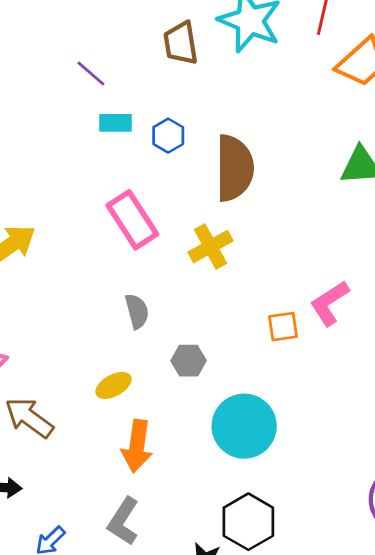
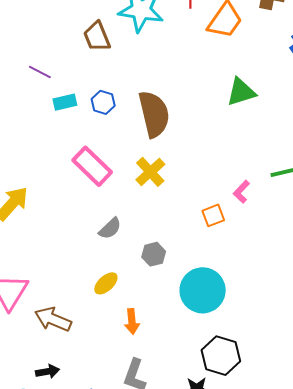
pink L-shape: (329, 303) -> (241, 192), size x0.7
gray semicircle: (137, 311) -> (110, 228), turned 75
orange arrow: (137, 446) -> (132, 321), size x0.7

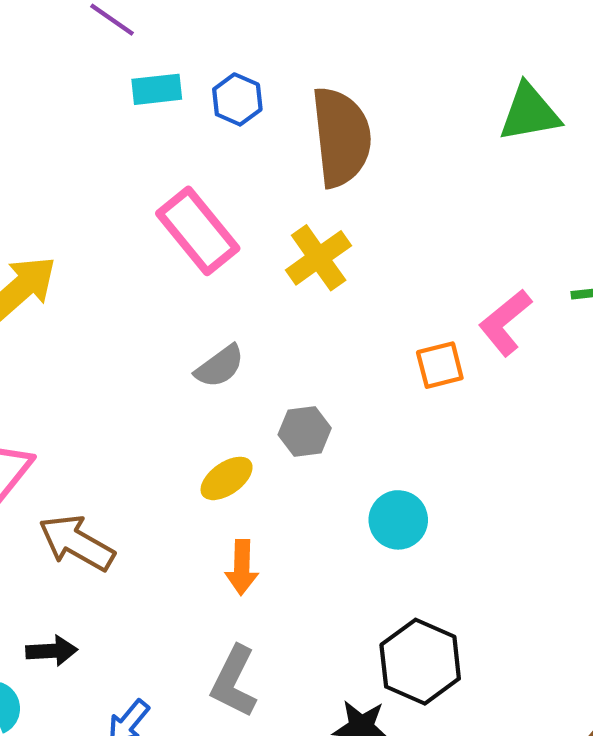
pink L-shape: (241, 192) -> (505, 322), size x1.4
yellow ellipse: (106, 283) -> (227, 478), moved
cyan circle: (203, 290) -> (398, 520), size x0.6

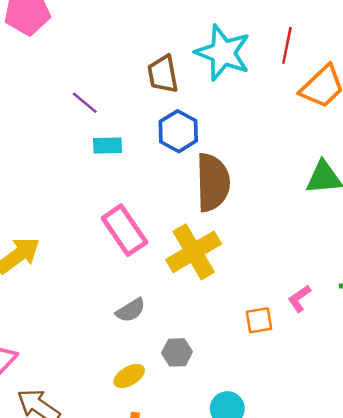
blue hexagon: (237, 99) -> (178, 131), moved, size x1.4
yellow cross: (319, 258) -> (194, 252), size x1.4
pink L-shape: (505, 322) -> (299, 299), size x0.7

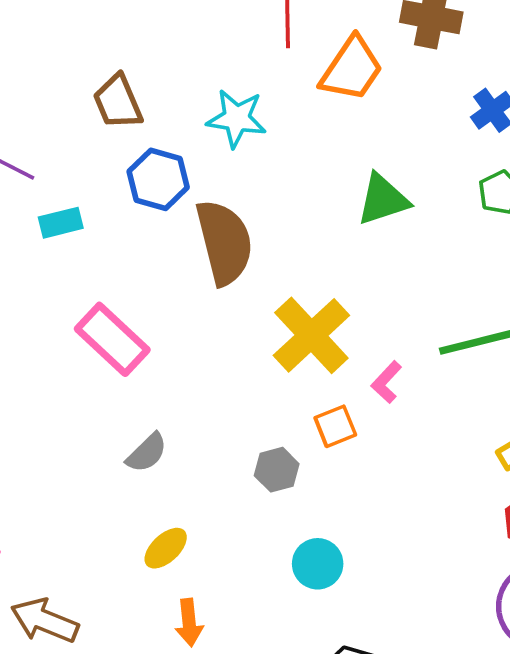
cyan star: (223, 53) -> (237, 118), moved, size x0.7
yellow cross: (194, 252) -> (311, 335), moved
gray hexagon: (177, 352) -> (277, 470), moved

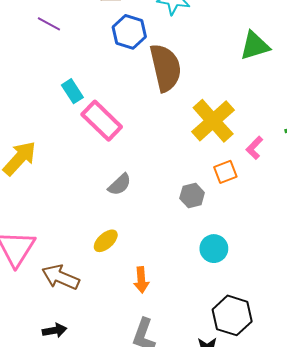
cyan rectangle: (61, 223) -> (72, 91), moved, turned 70
yellow ellipse: (166, 548) -> (106, 241), moved

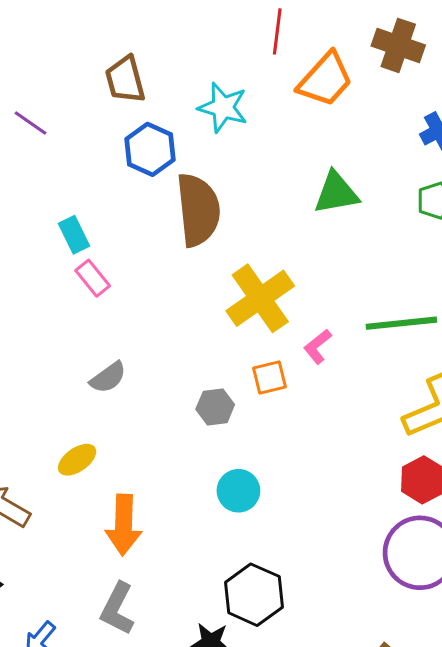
cyan rectangle: (72, 91) -> (74, 235), moved
pink rectangle: (102, 121) -> (93, 278), size x0.6
orange arrow: (141, 280) -> (124, 525), size x1.5

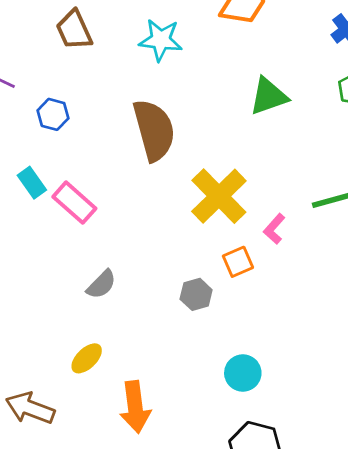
blue hexagon: (150, 149) -> (53, 114), moved, size x0.7
cyan rectangle: (74, 235) -> (32, 183), moved
pink rectangle: (93, 278) -> (74, 203), size x1.4
cyan circle: (238, 491) -> (243, 373), moved

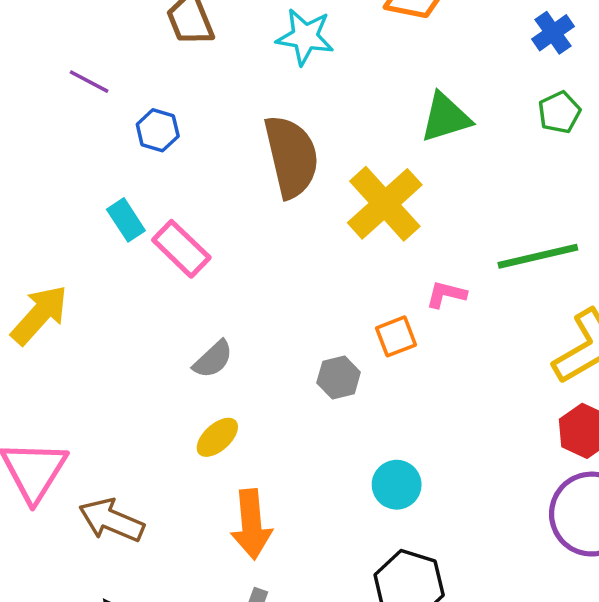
yellow cross: (219, 196) -> (385, 204), moved
pink L-shape: (274, 229) -> (446, 294), turned 60
yellow ellipse: (87, 358) -> (217, 437), moved

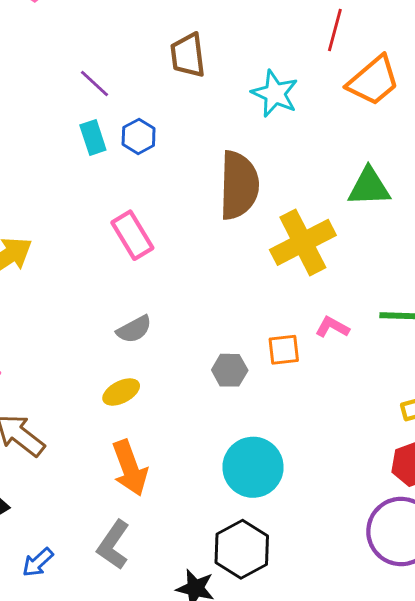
cyan rectangle: (126, 220) -> (93, 138), moved
cyan circle: (397, 485) -> (253, 467), size x1.5
orange arrow: (251, 524) -> (130, 468), turned -30

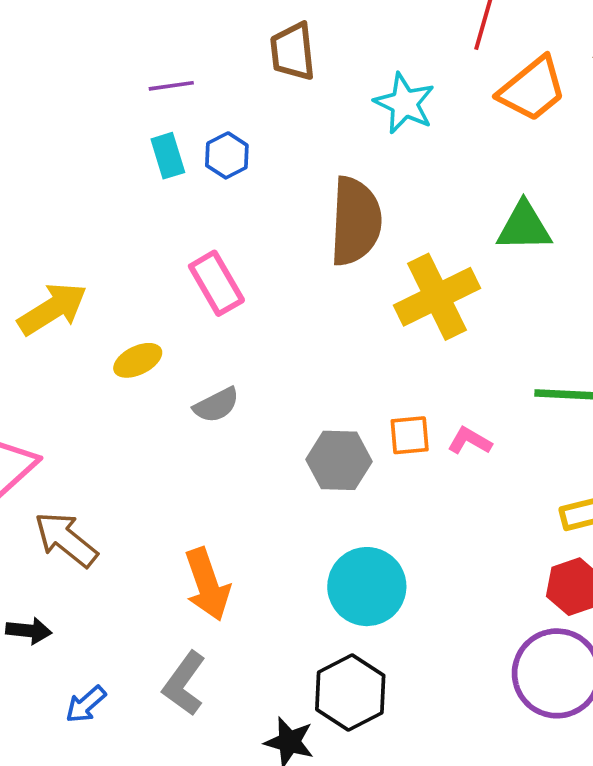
purple line: (95, 83) -> (171, 86), turned -52
pink L-shape: (332, 327) -> (470, 441), moved
gray hexagon: (230, 370) -> (339, 460), size x1.4
yellow ellipse: (121, 392) -> (138, 360), moved

